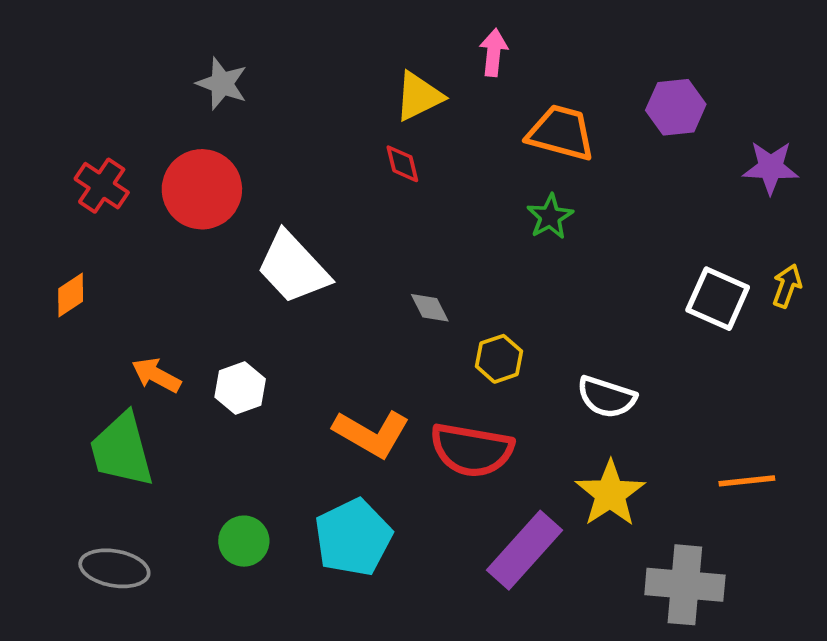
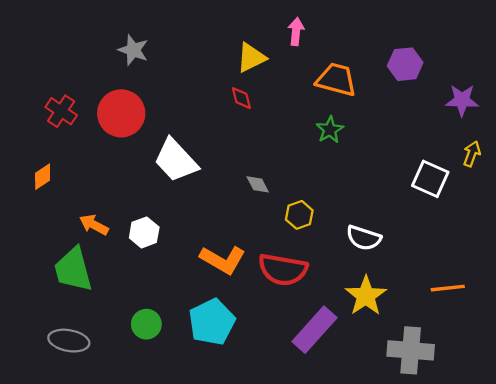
yellow arrow: (787, 286) -> (472, 154), moved

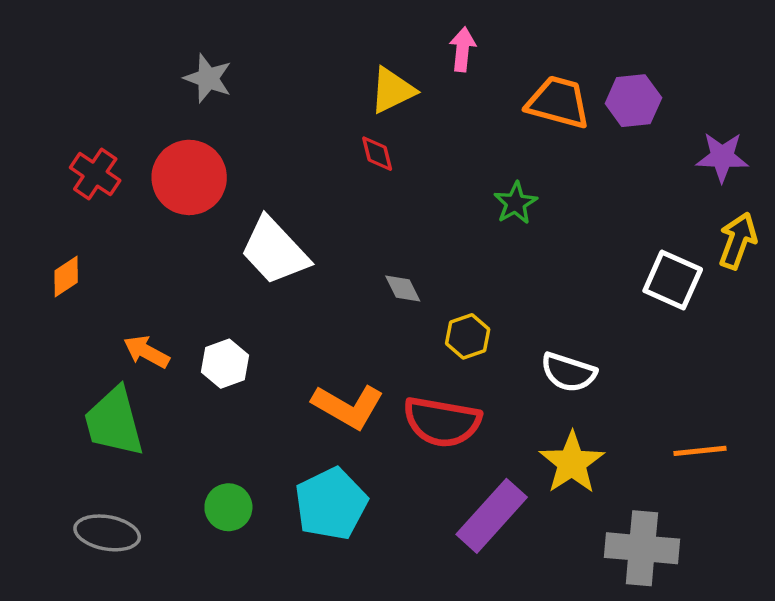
orange trapezoid: (336, 80) -> (558, 102), moved
yellow arrow: (472, 154) -> (738, 241), size x1.4

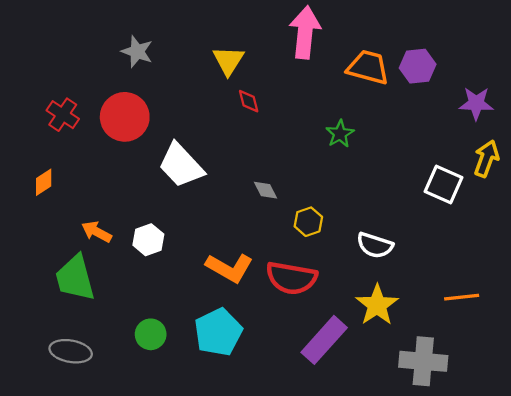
pink arrow: (463, 49) -> (305, 32), size x1.8
yellow triangle: (392, 90) -> (228, 61), moved, turned -32

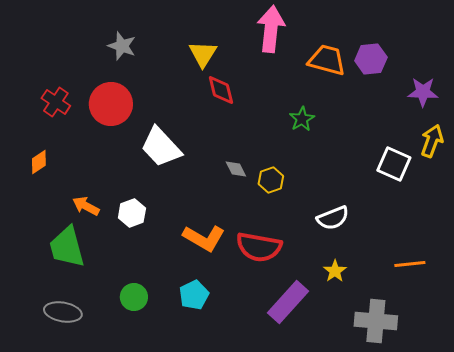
red diamond: (249, 101) -> (221, 90), size x1.4
yellow hexagon: (308, 222) -> (271, 180), moved
white semicircle: (375, 245) -> (333, 218), turned -40
yellow star: (377, 305) -> (335, 271), size x0.6
cyan pentagon: (218, 332) -> (194, 295), size x0.7

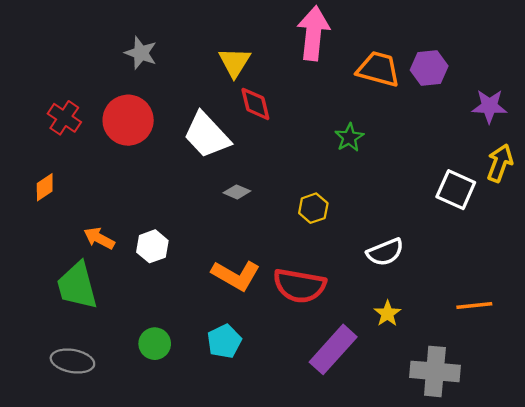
white trapezoid: (161, 147) -> (207, 135), moved
gray diamond: (236, 169) -> (237, 192), moved, turned -40

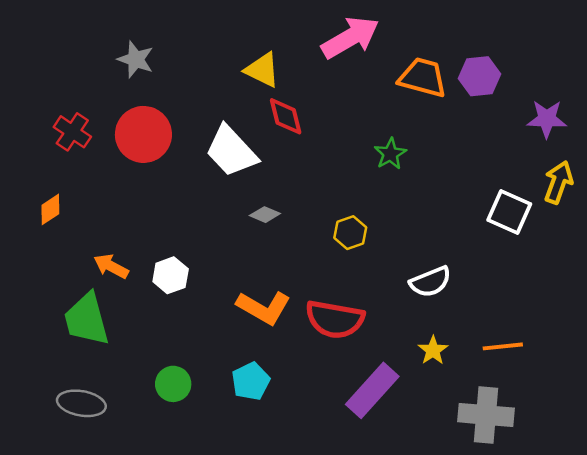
pink arrow: (313, 33) -> (350, 37), turned 54
gray star: (141, 53) -> (136, 59), moved
yellow triangle: (235, 62) -> (262, 70), turned -36
orange line: (474, 305) -> (503, 346), moved

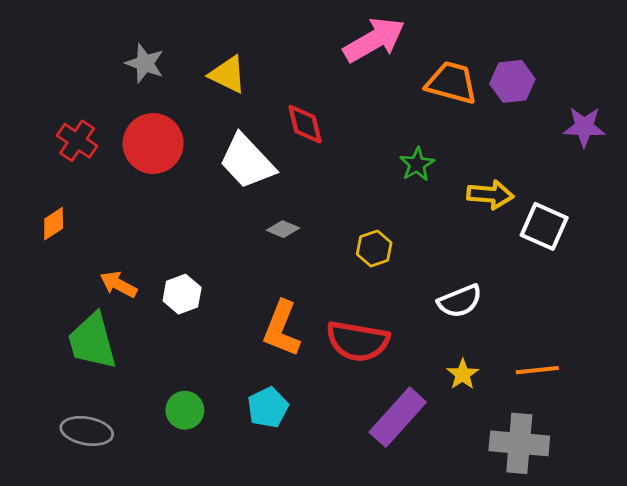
yellow triangle: (262, 70) -> (228, 74), moved
yellow arrow: (558, 182) -> (490, 195), moved, turned 75
orange L-shape: (264, 308) -> (282, 329), turned 82

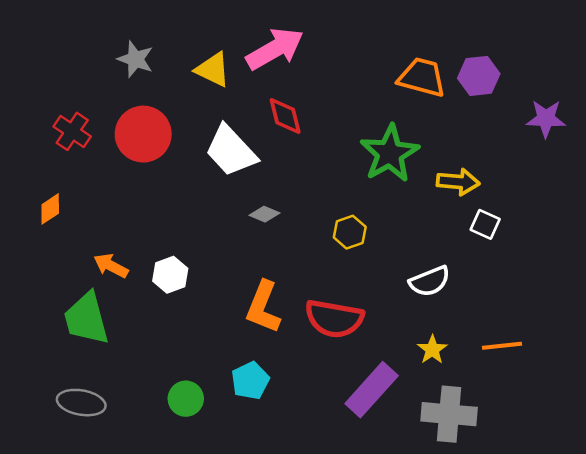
pink arrow: (374, 40) -> (275, 49), moved
green star: (417, 164) -> (390, 153), size x1.8
white square: (544, 226) -> (485, 224), moved, size x0.7
green circle: (185, 410) -> (186, 399), moved
gray cross: (519, 443) -> (449, 414), moved

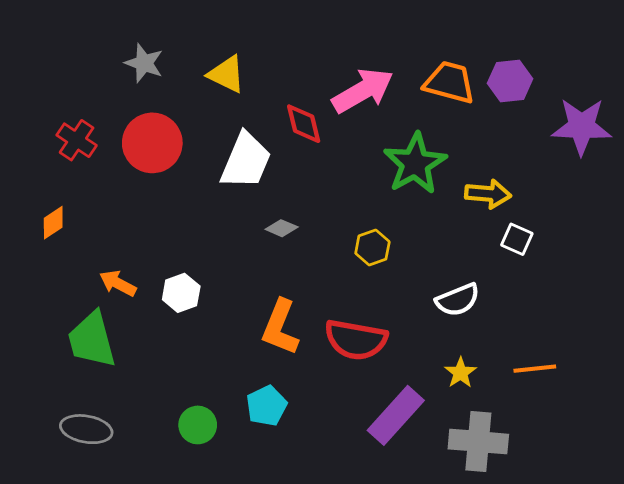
pink arrow: (275, 49) -> (363, 91), moved
purple star: (546, 119) -> (582, 126), size x1.4
white trapezoid: (231, 151) -> (246, 161), turned -114

